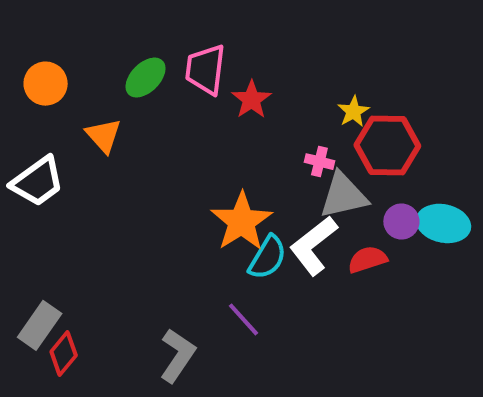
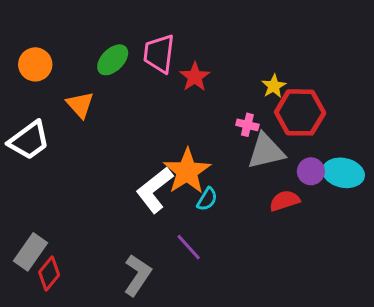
white L-shape: (313, 245) -> (154, 190), moved
cyan semicircle: (267, 257) -> (207, 199), size x0.7

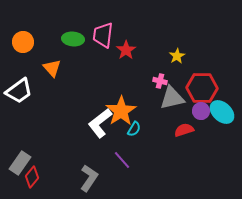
green ellipse: (113, 60) -> (73, 39), turned 50
red hexagon: (300, 112) -> (202, 88), moved
cyan ellipse: (343, 173) -> (222, 112), turned 30

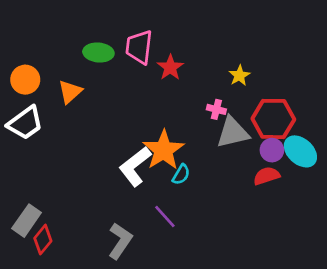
orange circle: (23, 42) -> (25, 80), moved
orange triangle: (52, 68) -> (70, 92), turned 30
red semicircle: (184, 130) -> (267, 176), moved

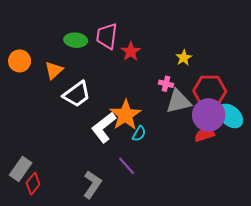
white trapezoid: (25, 123) -> (77, 94), moved
purple circle: (272, 150) -> (209, 115), size x1.8

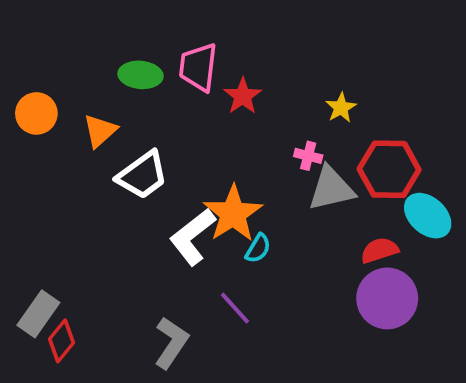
purple circle: (209, 115) -> (387, 298), moved

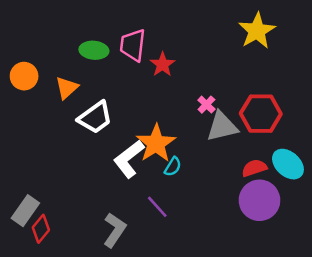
yellow star: (341, 108) -> (257, 31), moved, size x1.8
pink cross: (308, 156) -> (206, 105), turned 30
cyan ellipse: (428, 216) -> (288, 164), moved

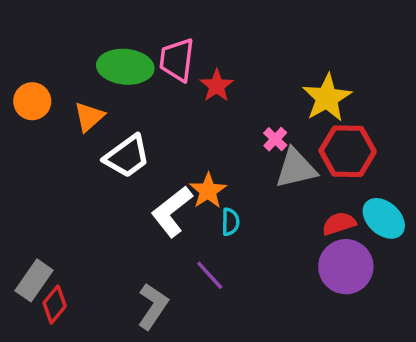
yellow star: (257, 31) -> (327, 98), moved
green ellipse: (94, 50) -> (125, 67), size x1.4
orange star: (156, 143) -> (208, 191), size x0.7
cyan semicircle: (173, 167) -> (230, 222), turned -30

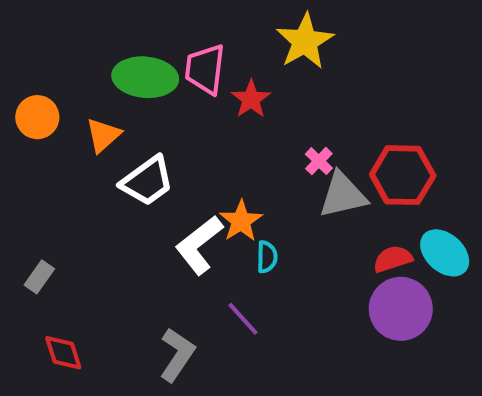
yellow star: (327, 98) -> (305, 41), moved
gray rectangle: (34, 280) -> (39, 277), moved, size x0.7
red diamond: (55, 305) -> (63, 353), turned -57

